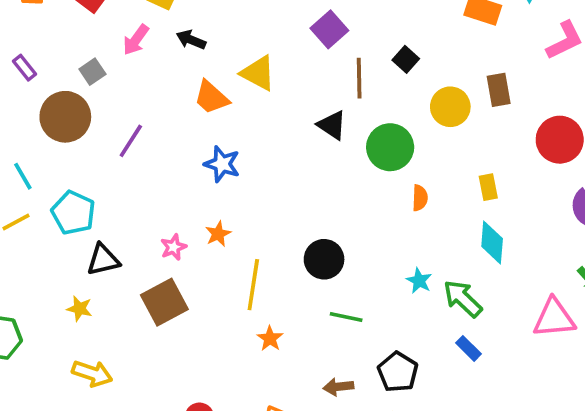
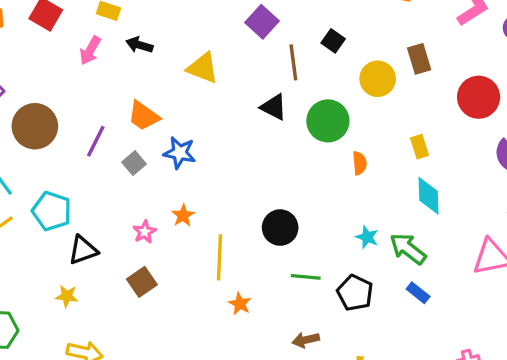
gray square: (92, 72) -> (134, 163), moved
orange trapezoid: (211, 97) -> (143, 116), moved
brown square: (164, 302) -> (142, 282), size x0.7
black pentagon: (398, 372) -> (355, 293), moved

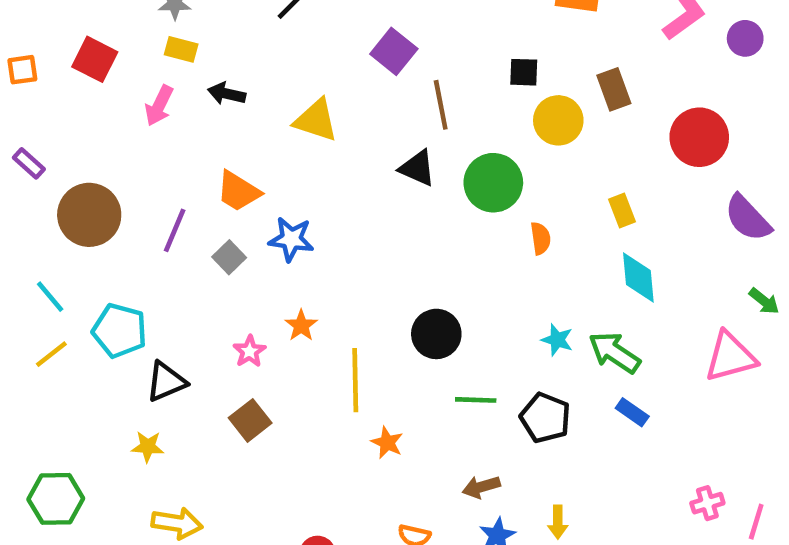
black square: (333, 41) -> (524, 72), moved, turned -30

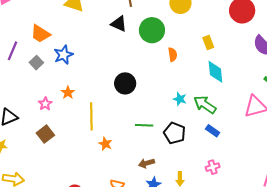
blue star: (291, 239) -> (64, 55), turned -30
black circle: (436, 334) -> (125, 83), moved
pink cross: (707, 503) -> (213, 167), moved

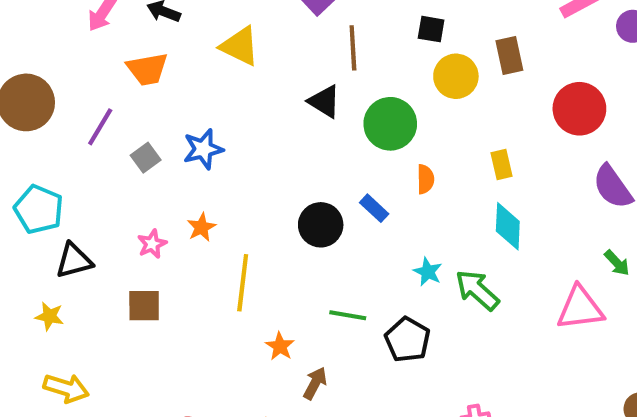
orange trapezoid: (40, 34) -> (147, 69), moved, turned -50
blue rectangle: (213, 131) -> (374, 208), moved
brown square: (45, 134) -> (144, 306), turned 30
orange star: (105, 144) -> (280, 346), moved
brown arrow: (146, 163) -> (315, 383), moved, turned 126

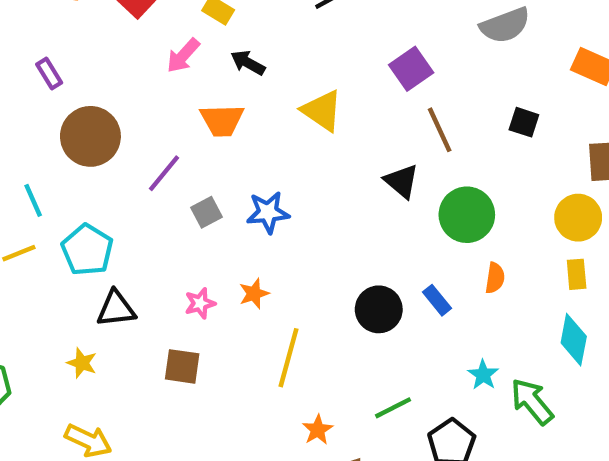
brown line: (353, 48) -> (440, 130), turned -30
yellow circle: (456, 76) -> (578, 218), moved
green line: (348, 315) -> (393, 408), turned -45

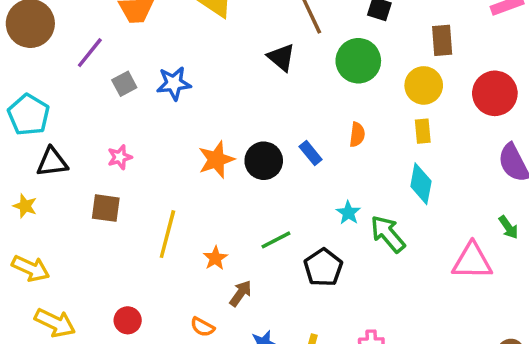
green circle: (467, 215) -> (358, 61), moved
orange star: (254, 294) -> (216, 160), moved, size x1.5
yellow line: (289, 358) -> (167, 234), moved

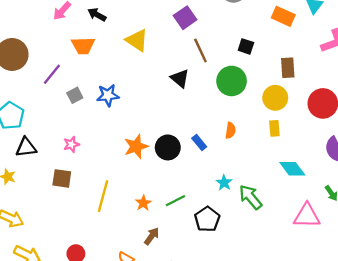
cyan diamond: (421, 184) -> (292, 169), moved, turned -48
orange star: (215, 258) -> (143, 203), moved

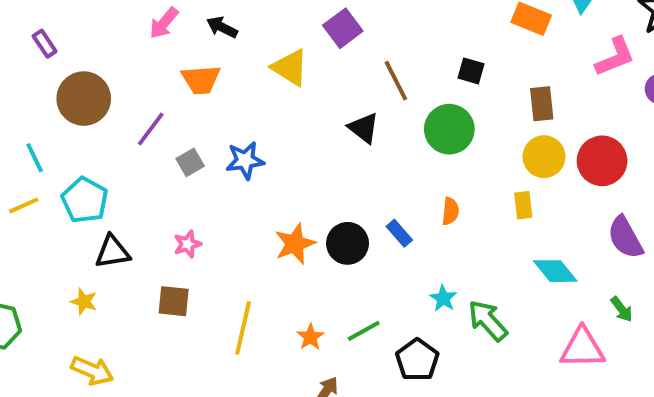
purple square: (185, 18) -> (343, 28), moved
yellow circle: (275, 98) -> (544, 157), moved

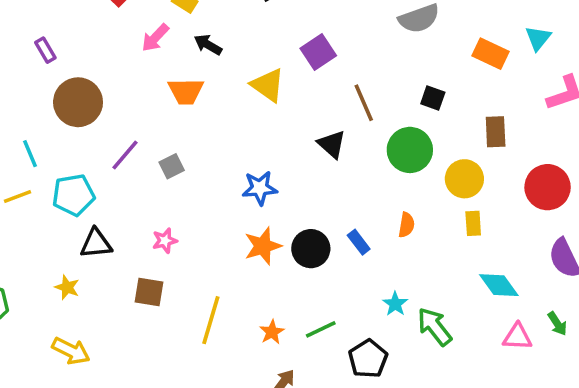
purple line: (151, 129) -> (125, 155), moved
yellow circle: (544, 157) -> (464, 179), moved
blue star: (245, 160) -> (260, 188), moved
cyan pentagon: (85, 200) -> (73, 195), turned 30
pink triangle: (582, 348) -> (517, 337), moved, size x0.7

